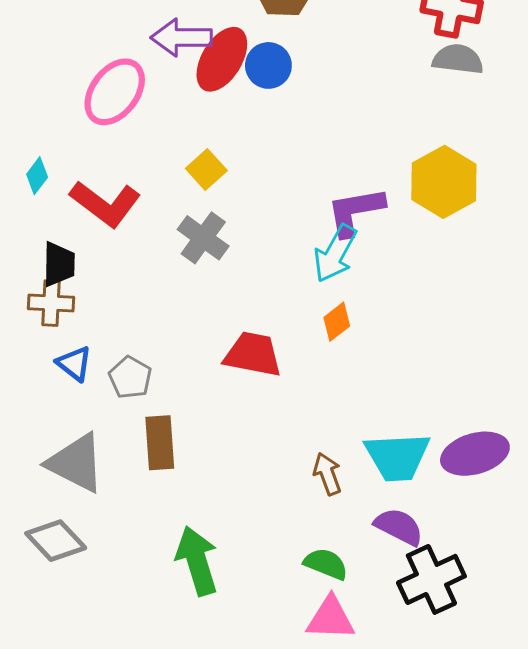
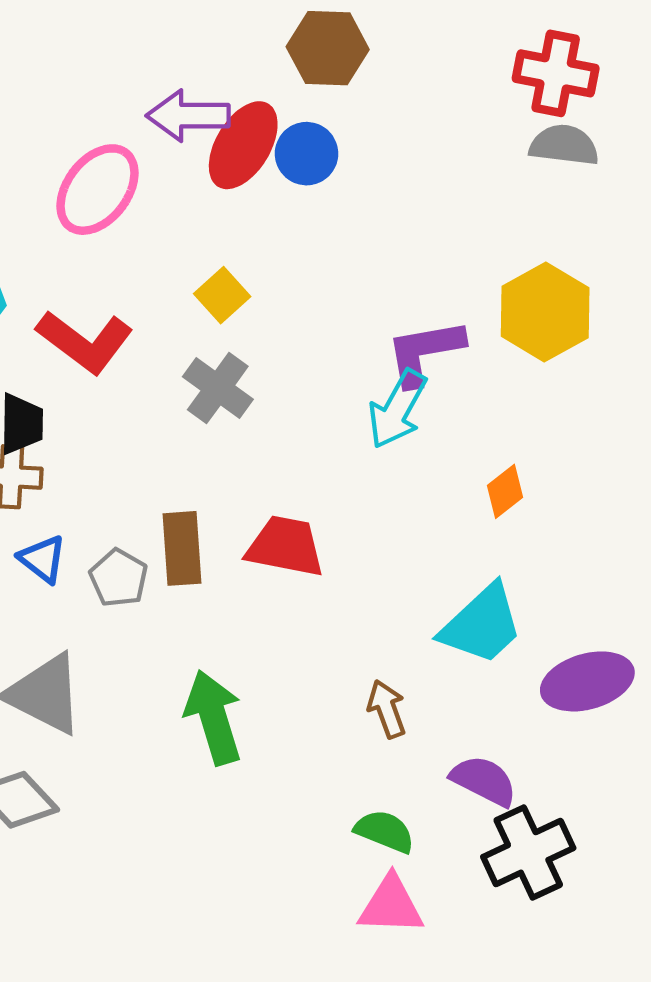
orange diamond: (337, 322) -> (505, 491), moved
brown rectangle: (160, 443) -> (182, 548), moved
cyan trapezoid: (397, 457) -> (482, 624), moved, turned -40
green arrow: (197, 561) -> (214, 717), moved

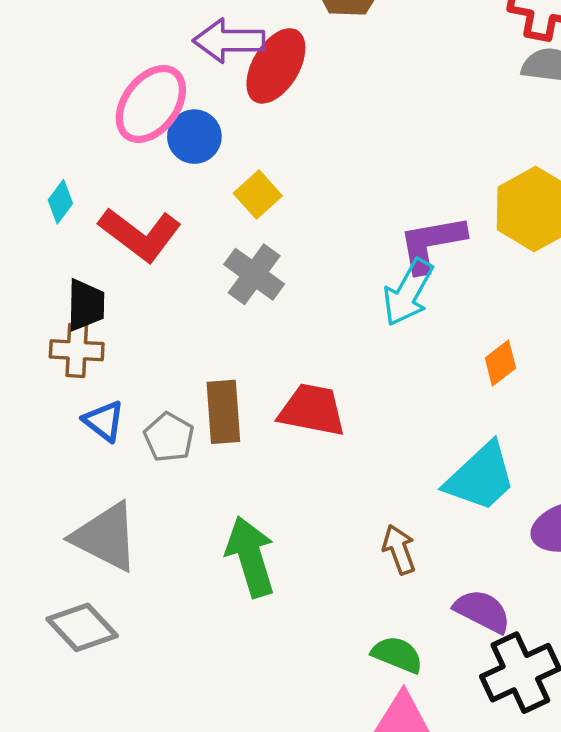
blue circle: (307, 154) -> (194, 137), moved

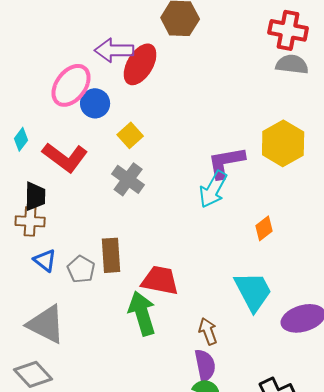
red trapezoid: (312, 410) -> (160, 280), moved
cyan trapezoid: (481, 477) -> (253, 291), turned -75
green arrow: (251, 557) -> (142, 313), moved
purple semicircle: (482, 611) -> (205, 365), moved, turned 52

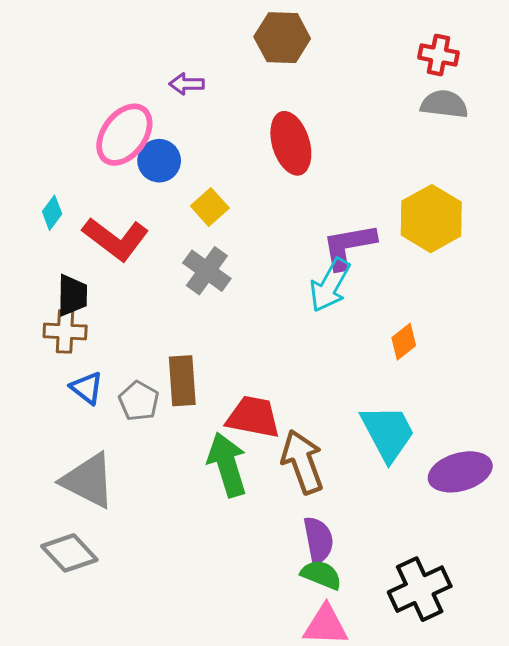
red cross: (288, 30) -> (438, 55), size x0.7
purple arrow: (114, 50) -> (187, 84), size x0.6
red ellipse: (140, 64) -> (291, 143), moved, turned -48
brown arrow: (208, 331) -> (302, 462), moved, size x1.6

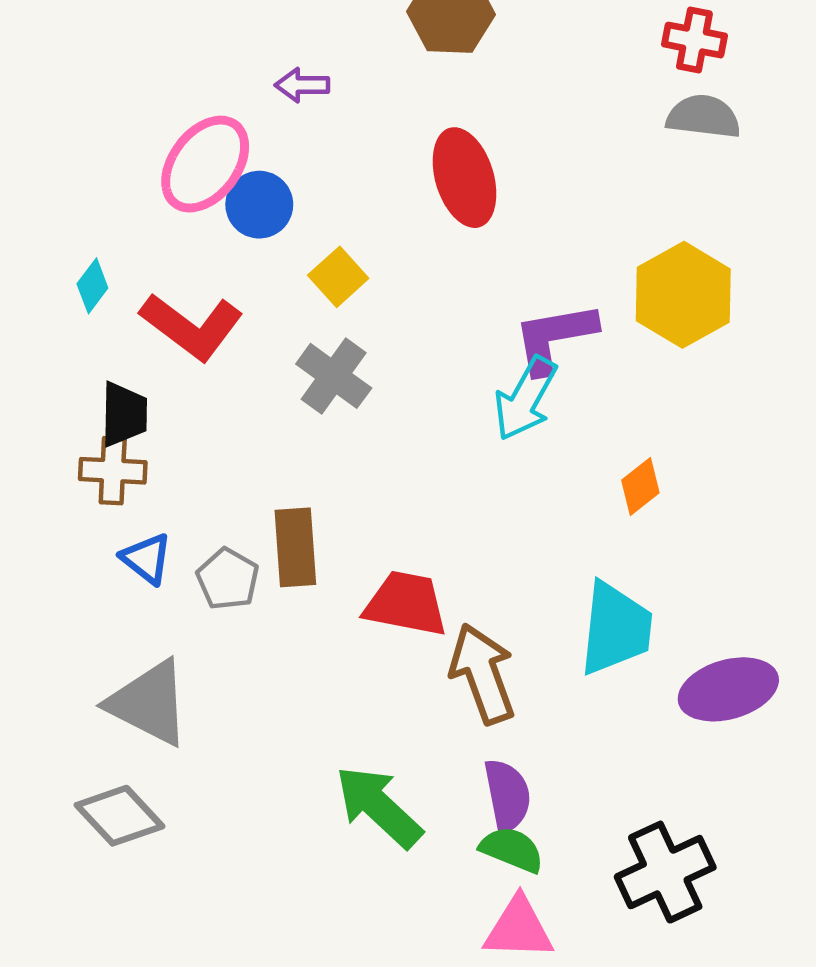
cyan trapezoid: (388, 433) -> (616, 629), turned 34
green arrow: (227, 465) -> (379, 807), moved, turned -30

